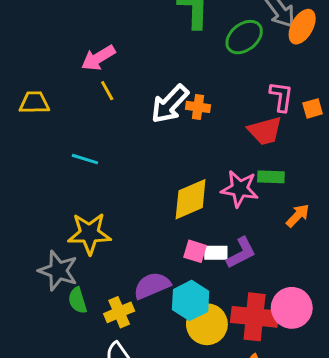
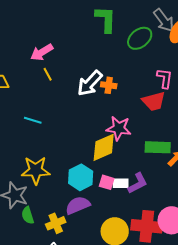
green rectangle: (271, 177) -> (158, 147), moved, size x1.4
pink star: (240, 189) -> (119, 128), moved
cyan hexagon: (191, 300) -> (81, 177), moved

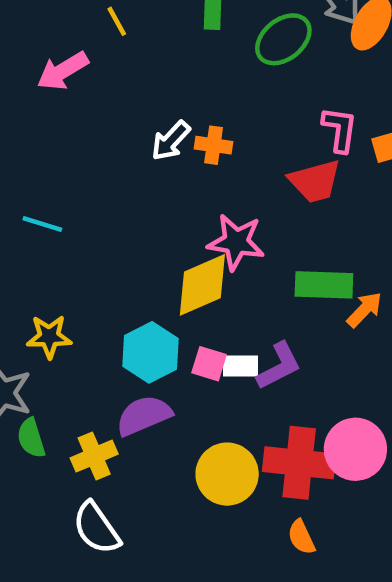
yellow line: (48, 74) -> (117, 21), moved
white arrow: (90, 83) -> (171, 141), size x0.7
yellow star: (36, 170) -> (49, 337), size x0.7

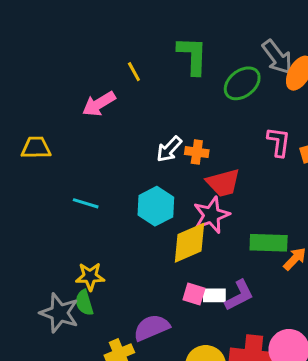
red trapezoid: (315, 181) -> (223, 183), moved
pink star: (236, 242) -> (211, 215), turned -30
cyan hexagon: (150, 352) -> (156, 206), moved
green semicircle: (31, 438) -> (84, 303), moved

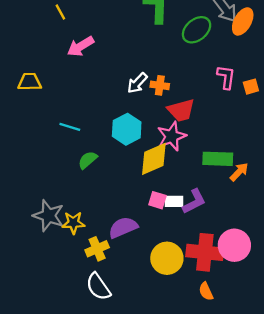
yellow line: (134, 72) -> (60, 12), moved
yellow star: (90, 276) -> (73, 223), moved
green semicircle: (84, 303) -> (88, 160), moved, turned 66

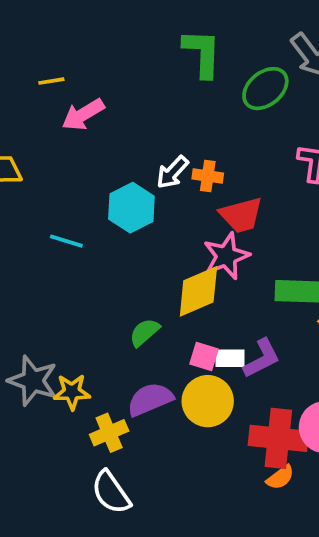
yellow line: (60, 12) -> (51, 81), moved, turned -70
cyan hexagon: (127, 129) -> (131, 208), moved
green semicircle: (88, 160) -> (144, 332), moved
yellow circle: (167, 258) -> (208, 401), moved
orange semicircle: (206, 291) -> (280, 477), moved, turned -102

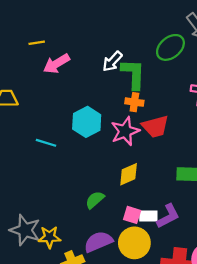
green L-shape: (202, 53) -> (133, 74), moved
white arrow: (172, 172) -> (112, 61), moved
pink star: (226, 256) -> (125, 131), moved
yellow diamond: (198, 291) -> (129, 174), size x0.7

